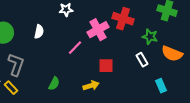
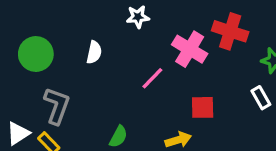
pink cross: (98, 30) -> (190, 49), turned -30

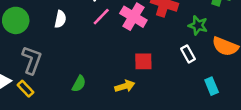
pink line: (152, 78) -> (101, 17), moved

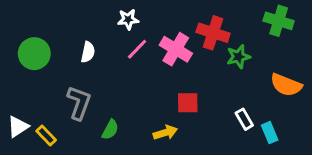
green star: (198, 25) -> (238, 57), moved, turned -30
white rectangle: (188, 54) -> (244, 119), moved
gray L-shape: (32, 60) -> (79, 103), moved

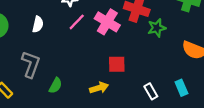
white rectangle: (244, 119) -> (151, 91), moved

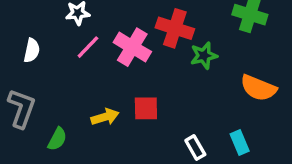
yellow arrow: (99, 88) -> (105, 117), moved

